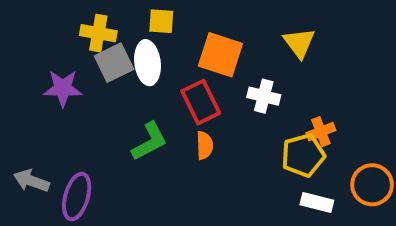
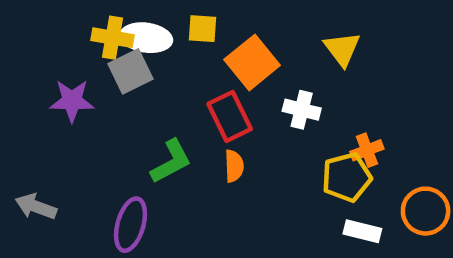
yellow square: (161, 21) -> (203, 29), moved
orange square: (220, 55) -> (252, 62), turned 33
white ellipse: (148, 63) -> (146, 38), moved, turned -75
purple ellipse: (77, 197) -> (130, 225), moved

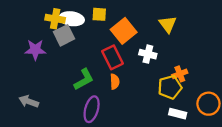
gray arrow: (36, 207) -> (29, 101), moved
purple ellipse: (130, 225) -> (92, 109), moved

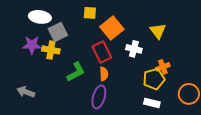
yellow cross: (55, 19) -> (51, 50), moved
white ellipse: (72, 19) -> (40, 17), moved
yellow triangle: (168, 24) -> (158, 31), moved
purple ellipse: (92, 109) -> (99, 97), moved
white rectangle: (178, 114) -> (152, 103), moved

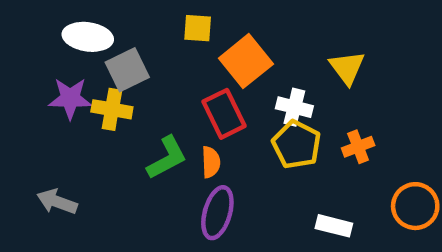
orange semicircle: (104, 74) -> (211, 162), moved
yellow pentagon: (154, 79) -> (297, 145), moved, turned -30

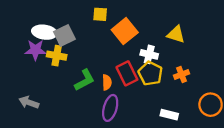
white ellipse: (88, 37) -> (44, 32), moved
yellow triangle: (347, 68) -> (176, 34), turned -36
red rectangle: (224, 114) -> (127, 73), moved

